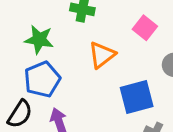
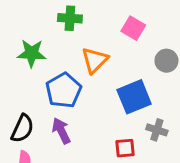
blue pentagon: (42, 79) -> (64, 90), moved

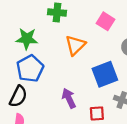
blue pentagon: (64, 90) -> (30, 68), moved
purple arrow: (61, 131) -> (69, 98), moved

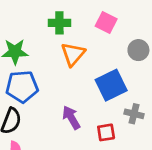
green cross: (57, 12) -> (59, 23), moved
blue pentagon: (30, 68) -> (22, 87), turned 30

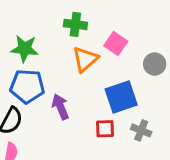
pink square: (106, 23) -> (116, 44), moved
purple arrow: (71, 118) -> (60, 107), moved
red square: (106, 132) -> (105, 129), moved

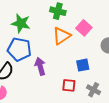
blue square: (121, 97) -> (83, 65), size x0.6

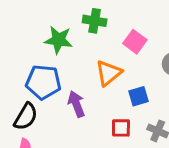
green star: (21, 23) -> (58, 40), moved
orange triangle: (62, 36) -> (109, 73), moved

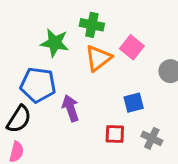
orange triangle: (109, 73) -> (98, 58), moved

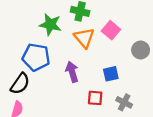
orange triangle: (98, 58) -> (84, 38), turned -35
purple arrow: (71, 108) -> (72, 72), moved

